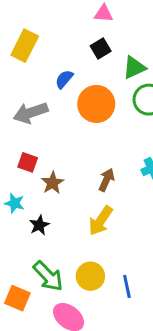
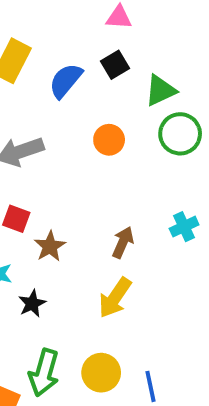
blue semicircle: (64, 79) -> (66, 81), moved, size x1.4
orange circle: (96, 104) -> (109, 140), size x0.6
green arrow: (48, 276) -> (44, 373), turned 60

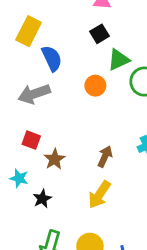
blue semicircle: (66, 81) -> (52, 58), moved, turned 115
green triangle: (160, 90) -> (119, 60), moved

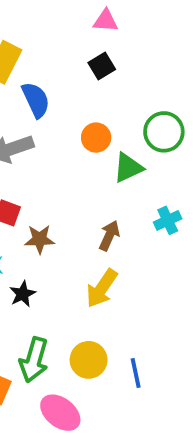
green triangle: (119, 60) -> (128, 168), moved
brown star: (54, 159) -> (40, 239), turned 30

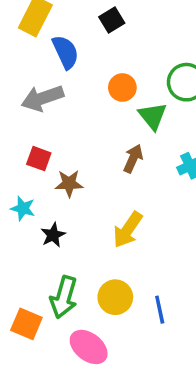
black square: (102, 66) -> (112, 20), moved
green triangle: (128, 168) -> (153, 116), turned -44
brown arrow: (109, 236) -> (133, 159), moved

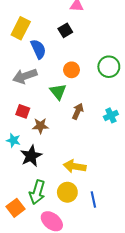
green triangle: (153, 116) -> (58, 92), moved
yellow arrow: (128, 230) -> (75, 166), moved, turned 65
black star: (53, 235) -> (31, 156), size x1.5
orange square: (26, 324) -> (15, 208), turned 30

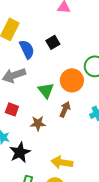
black square: (65, 30) -> (53, 42), moved
orange circle: (72, 70) -> (72, 80), moved, size x1.5
brown star: (40, 126) -> (38, 123), moved

